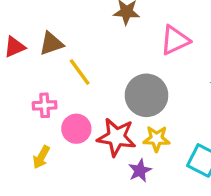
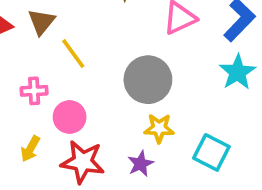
brown triangle: (51, 44) -> (42, 22), turned -32
red star: (116, 137) -> (83, 162), moved

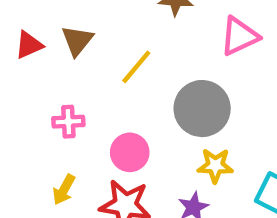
yellow line: (73, 54) -> (136, 67), moved, turned 76
pink circle: (70, 117) -> (130, 152), moved

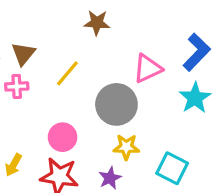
pink triangle: (239, 36) -> (148, 68), moved
pink cross: (68, 122) -> (17, 86), moved

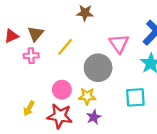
pink triangle: (148, 68) -> (119, 44), turned -40
yellow star: (126, 147) -> (87, 96), moved
cyan square: (172, 168) -> (135, 97), moved, turned -30

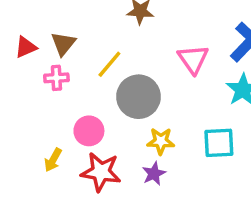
gray circle: (98, 68) -> (138, 97), moved
pink circle: (62, 90) -> (89, 131), moved
yellow star: (87, 96) -> (161, 141), moved

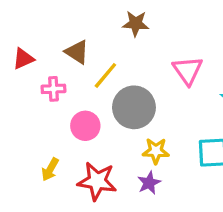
brown triangle: (63, 44) -> (77, 52), moved, turned -36
pink circle: (89, 131) -> (85, 126), moved

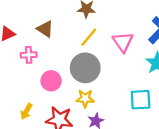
yellow line: (105, 75) -> (89, 37), moved
yellow star: (156, 151) -> (85, 98), moved

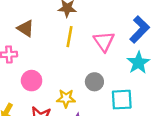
yellow line: (89, 37) -> (70, 37), turned -30
gray circle: (85, 68) -> (94, 82), moved, size x0.6

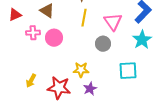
pink circle: (32, 81) -> (54, 38), moved
gray circle: (94, 82) -> (103, 44), moved

